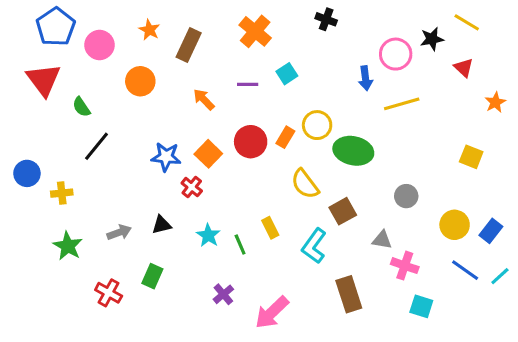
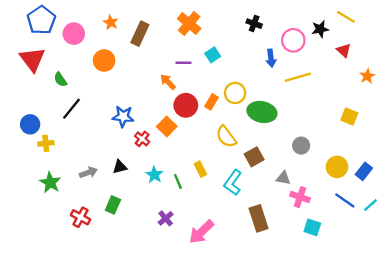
black cross: (326, 19) -> (254, 24), moved
orange arrow: (204, 99) -> (168, 82), moved
orange square: (208, 154) -> (167, 127), moved
blue circle: (27, 173) -> (30, 124), moved

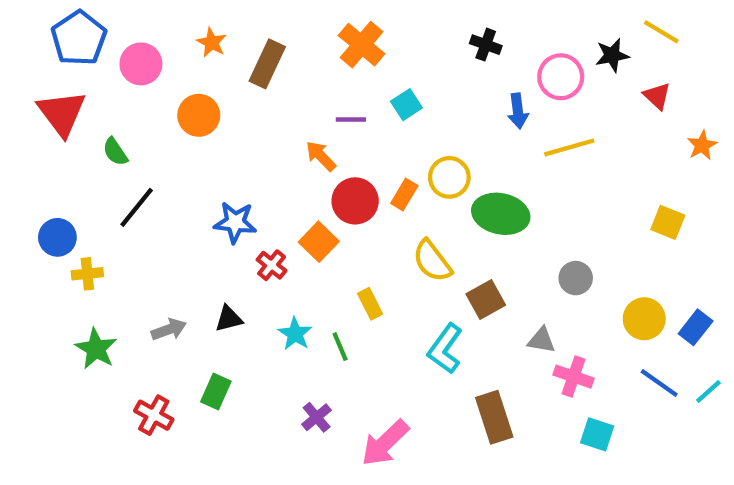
yellow rectangle: (200, 169) -> (370, 304), moved

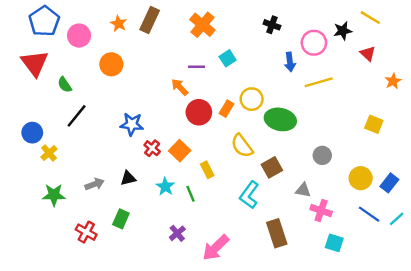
brown rectangle: (267, 64) -> (150, 20), moved
orange square: (319, 242) -> (180, 151), moved
yellow cross: (87, 274) -> (49, 153), turned -35
green star: (96, 349) -> (54, 195), turned -30

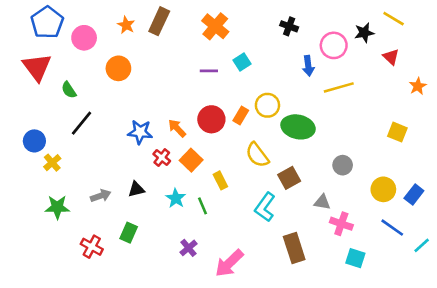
orange arrow: (180, 87) -> (177, 128), moved
cyan line: (397, 219) -> (422, 245), moved

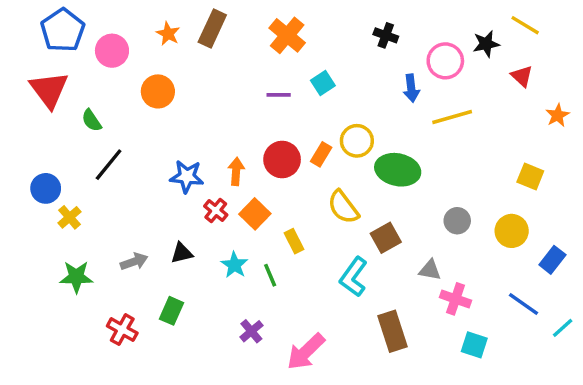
orange arrow: (177, 128) -> (236, 171), turned 48
yellow circle: (383, 189) -> (512, 231), moved

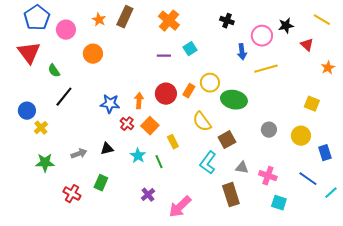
yellow line: (525, 25) -> (322, 20), moved
blue rectangle: (552, 260) -> (325, 153), turned -56
gray triangle: (430, 270) -> (242, 168), moved

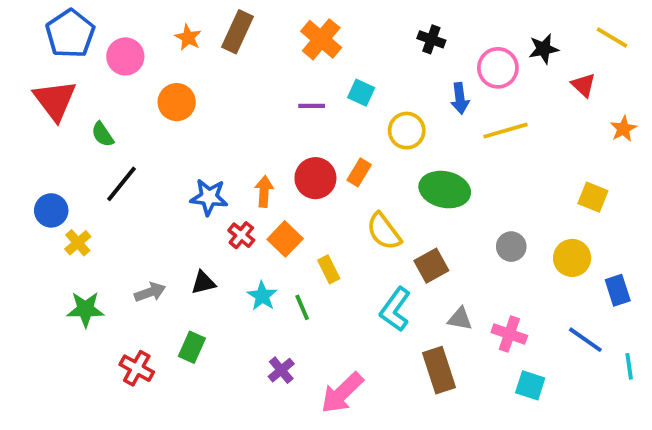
cyan square: (190, 49) -> (361, 93), turned -32
yellow circle: (210, 83) -> (407, 131), moved
cyan line: (331, 193) -> (629, 366), turned -56

